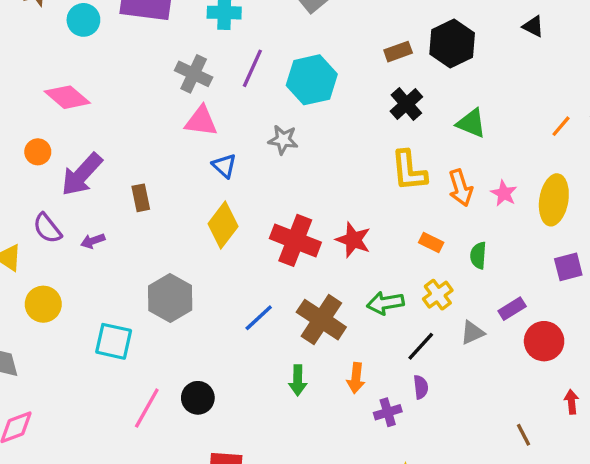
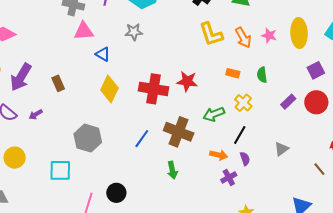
gray triangle: (472, 333) -> (281, 149), moved
red circle: (544, 341) -> (316, 102), moved
orange arrow: (356, 378) -> (219, 155), moved, turned -72
brown line: (523, 435) -> (319, 169), moved

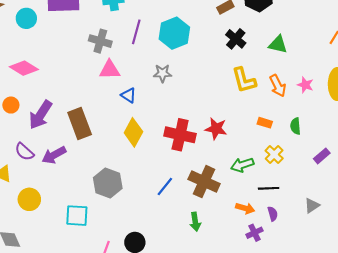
brown rectangle: (58, 83) -> (80, 124), size x1.8
purple arrow: (36, 115) -> (54, 155), size x1.6
black line: (240, 135) -> (269, 188), turned 54

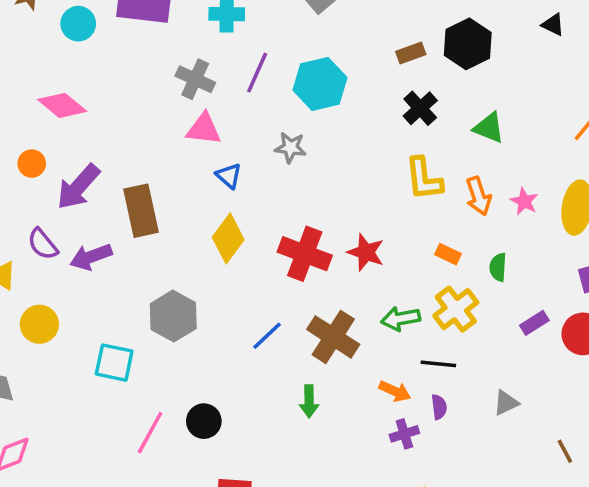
yellow cross: (274, 154) -> (456, 309), size x1.4

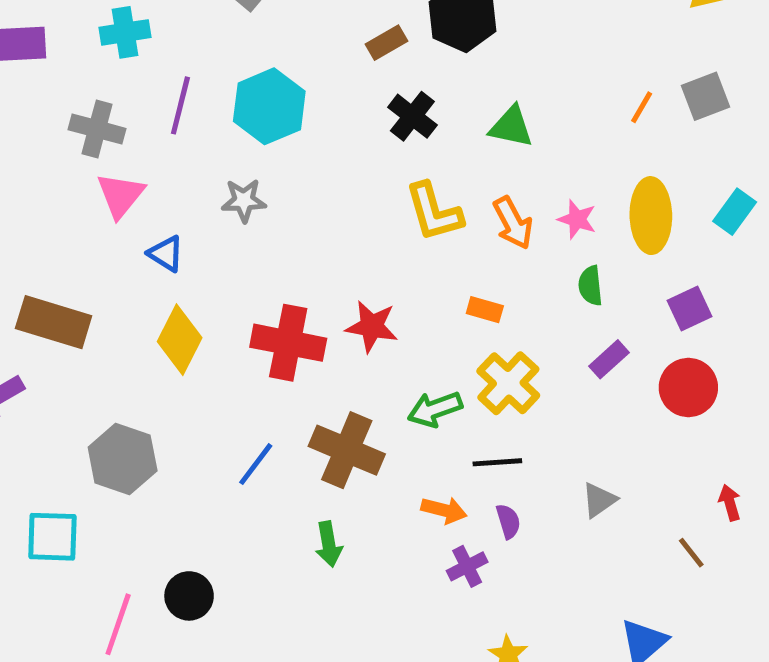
pink triangle: (204, 129) -> (120, 195), turned -48
brown rectangle: (141, 211) -> (54, 322), turned -51
green semicircle: (498, 267) -> (590, 286), moved
purple rectangle: (534, 323) -> (609, 359), moved

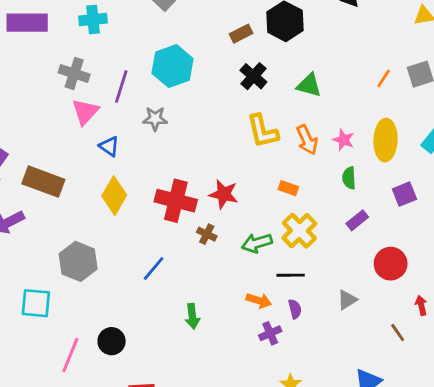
purple line: (180, 105) -> (121, 86), moved
red circle: (688, 387) -> (391, 264), moved
brown cross: (347, 450) -> (207, 234), moved, size x0.5

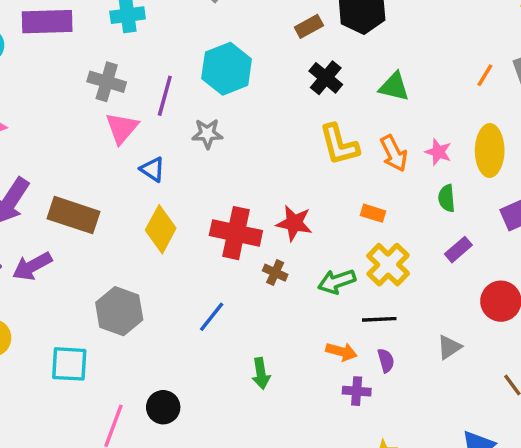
purple cross: (270, 333) -> (357, 391), turned 30

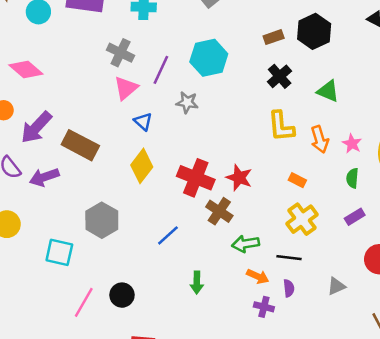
brown cross: (275, 273) -> (219, 211), size x1.5
green arrow: (337, 281) -> (246, 244), moved

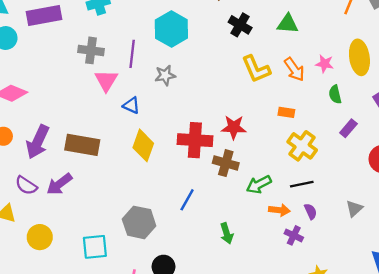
gray hexagon: (102, 220) -> (139, 222), moved
gray triangle: (336, 286) -> (354, 209), moved
purple cross: (264, 307) -> (294, 235), turned 30

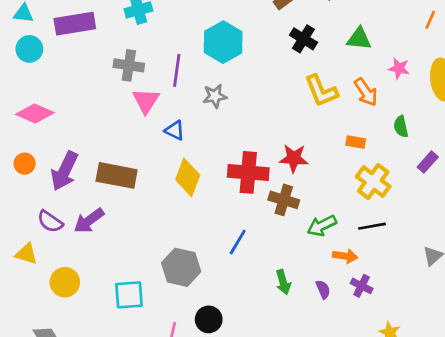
pink star: (325, 64) -> (399, 68), moved
green semicircle: (335, 94) -> (401, 126), moved
purple semicircle: (311, 211) -> (323, 289), moved

